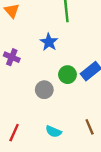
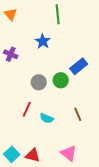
green circle: (67, 75) -> (61, 80), moved
red line: (14, 133) -> (27, 109), moved

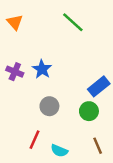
green line: (58, 14) -> (73, 22), turned -42
blue star: (43, 41) -> (42, 69), moved
green circle: (61, 80) -> (89, 111), moved

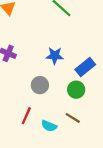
blue star: (42, 69) -> (55, 56), moved, turned -30
brown line: (98, 146) -> (73, 118), moved, turned -35

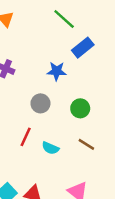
blue rectangle: (85, 67) -> (83, 48), moved
brown line: (73, 118) -> (86, 144), moved

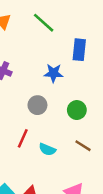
green line: (64, 19) -> (44, 23), moved
blue rectangle: (83, 48) -> (79, 50), turned -45

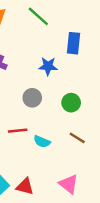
red line: (23, 138) -> (18, 131), turned 60

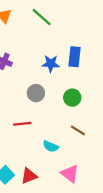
blue rectangle: (74, 43) -> (74, 57), moved
cyan semicircle: (42, 142) -> (51, 146), moved
red triangle: (25, 186) -> (29, 176), turned -36

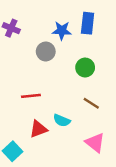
gray circle: (36, 93) -> (46, 52), moved
pink triangle: (70, 174) -> (95, 143), moved
red triangle: (29, 176) -> (38, 129), moved

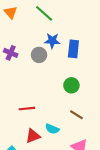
blue star: (62, 31) -> (52, 41), moved
gray circle: (46, 52) -> (39, 55), moved

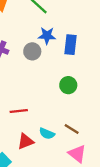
brown line: (76, 115) -> (72, 129), moved

